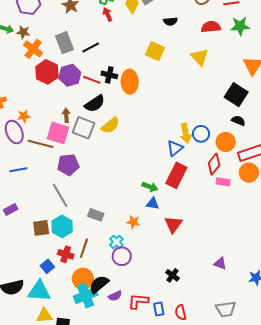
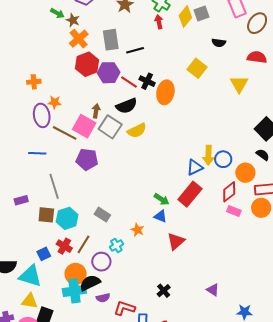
gray line: (60, 195) -> (54, 186), moved
purple rectangle: (11, 210) -> (21, 200), moved
purple circle: (122, 256) -> (101, 262), moved

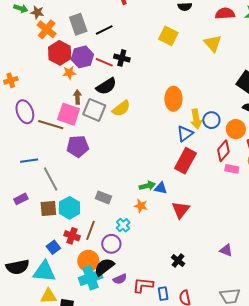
orange ellipse: (165, 92) -> (173, 99), moved
orange star: (55, 102) -> (69, 73), moved
blue line: (37, 153) -> (29, 161), moved
green arrow: (162, 199) -> (147, 186), moved, turned -35

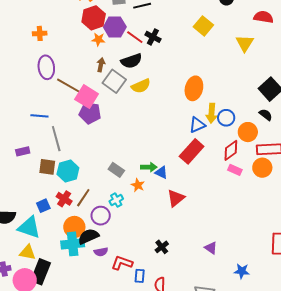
pink square: (69, 114) -> (87, 97), moved
gray rectangle: (103, 197) -> (116, 170), moved

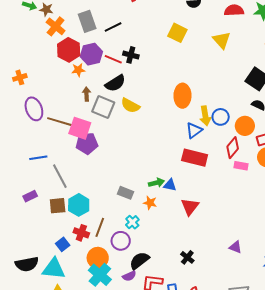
yellow semicircle: (141, 86) -> (130, 105), turned 66
red rectangle: (192, 151) -> (195, 158), turned 75
black semicircle: (88, 236) -> (139, 261), moved
cyan cross: (73, 244) -> (100, 275), turned -30

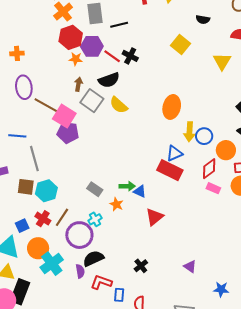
blue triangle: (194, 130) -> (174, 153), moved
purple circle: (121, 241) -> (79, 235), size x1.4
orange circle: (98, 258) -> (38, 248), moved
purple semicircle: (129, 276) -> (80, 271), turned -88

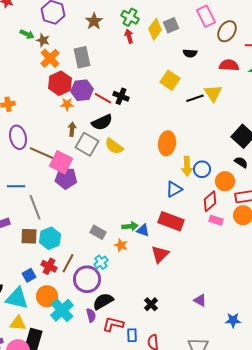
black line: (119, 25) -> (195, 98), moved
red rectangle: (170, 170) -> (171, 221), moved

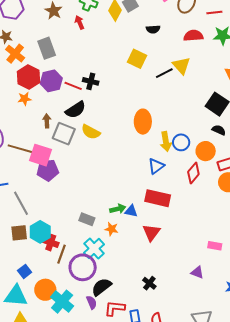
red arrow: (129, 36) -> (79, 22), moved
orange star: (67, 104) -> (25, 99), moved
pink rectangle: (216, 220) -> (215, 246), moved
cyan cross: (101, 262) -> (94, 249), size x1.5
red cross: (49, 266) -> (51, 243), moved

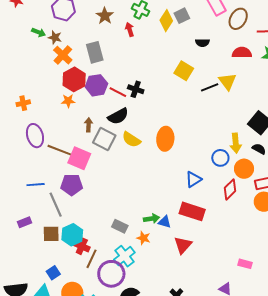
orange ellipse: (143, 122) -> (165, 139), moved
yellow arrow: (166, 142) -> (236, 143), moved
purple pentagon: (48, 170) -> (72, 185), moved

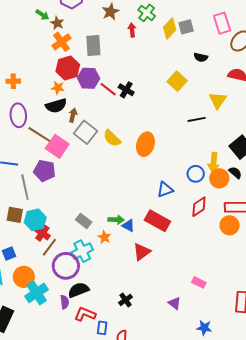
black line: (210, 87) -> (197, 119), moved
black semicircle: (118, 116) -> (56, 106), moved
orange circle: (244, 169) -> (219, 178), moved

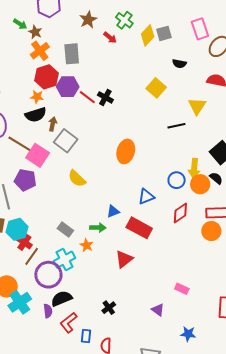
red arrow: (132, 30) -> (110, 38), turned 136
yellow semicircle: (112, 138) -> (77, 179), moved
blue triangle: (128, 226) -> (113, 211), moved, turned -48
red L-shape: (85, 314) -> (69, 323), turned -60

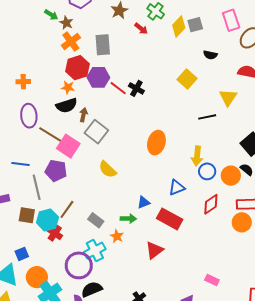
yellow arrow: (194, 168) -> (197, 156), moved
brown line: (32, 256) -> (67, 209), moved

